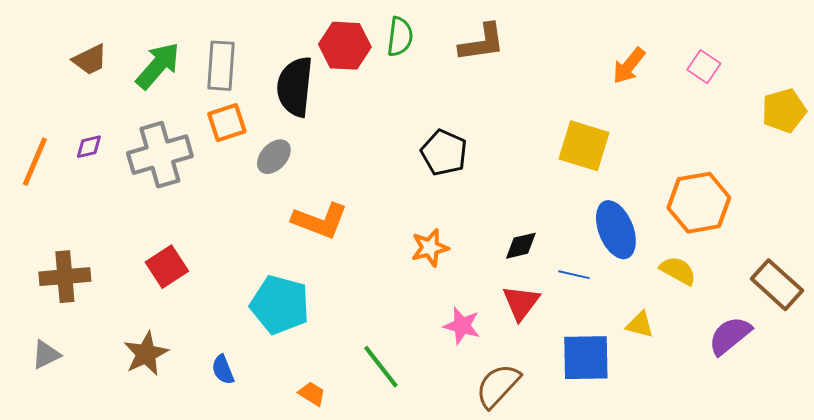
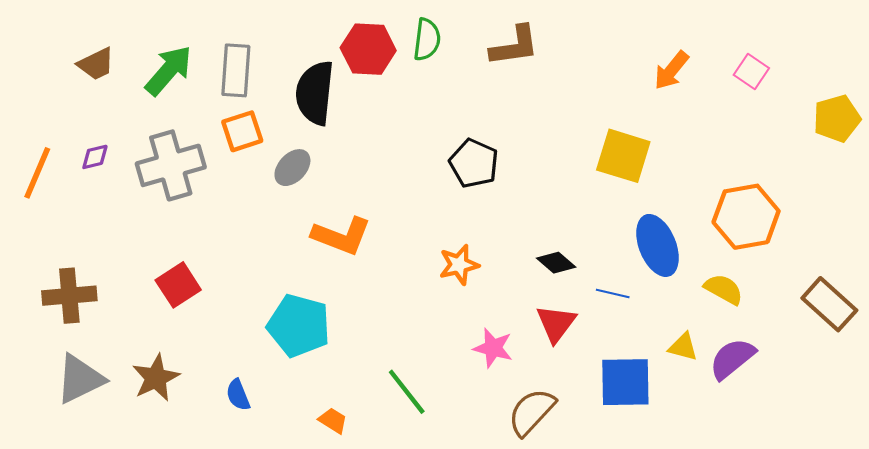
black diamond: (521, 246) -> (556, 263), turned 54
purple semicircle: (730, 336) -> (732, 359), moved
gray triangle: (46, 355) -> (80, 379), moved, size x1.6

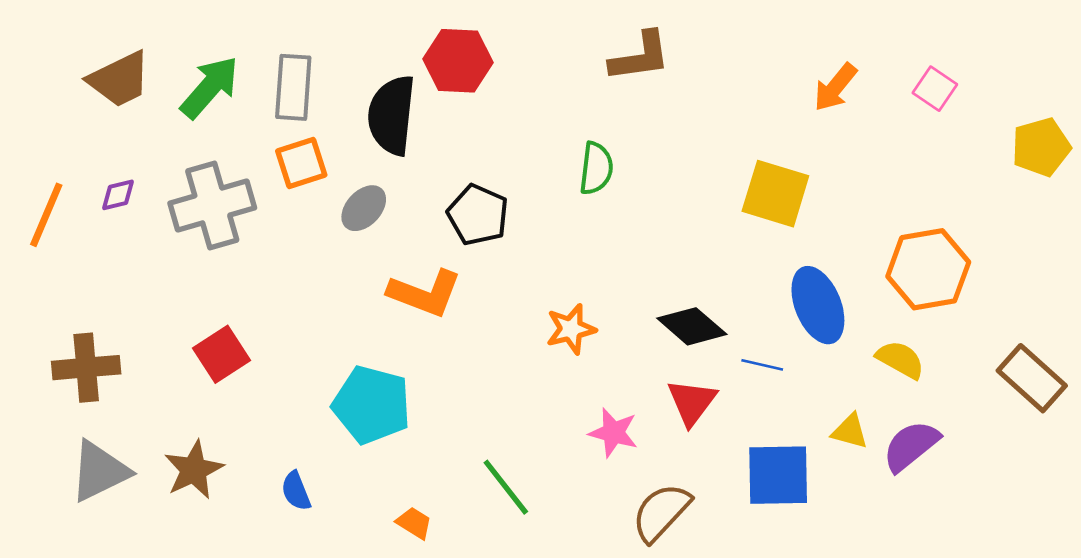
green semicircle: (427, 39) -> (596, 168), moved
brown trapezoid: (96, 64) -> (119, 79), size x1.4
black pentagon: (474, 163) -> (478, 215), moved
black diamond: (556, 263) -> (692, 326), size x1.4

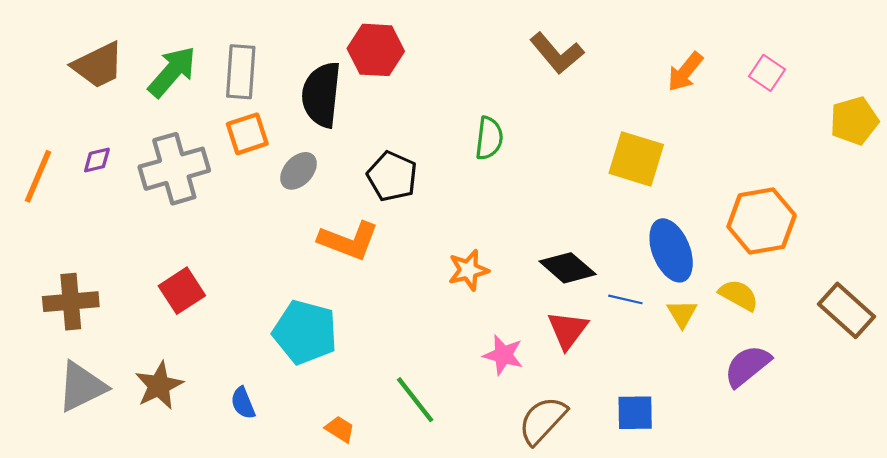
brown L-shape: (640, 57) -> (557, 53), moved, turned 58
yellow triangle: (850, 431) -> (682, 314), moved, turned 44
blue square: (778, 475) -> (635, 413), moved, size x0.7

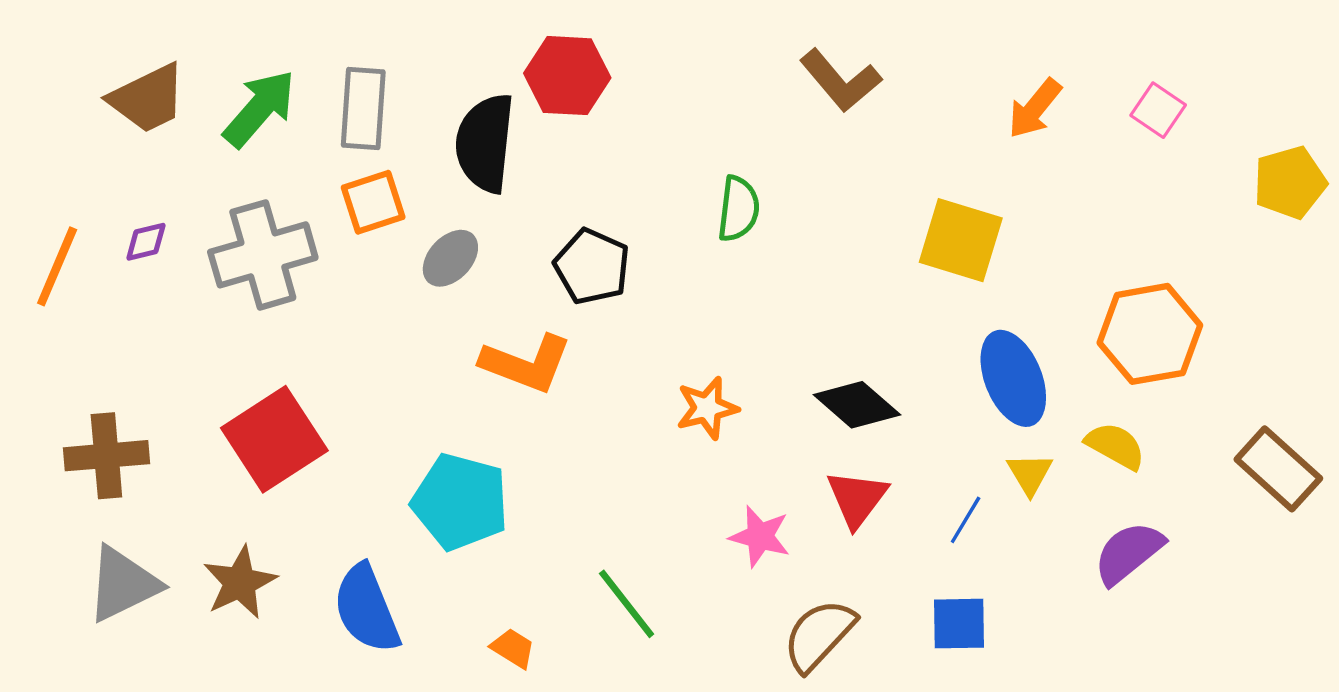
red square: (182, 291) -> (274, 439), size x1.5
blue line: (625, 299) -> (966, 520), moved, turned -72
blue semicircle: (243, 403) -> (367, 609), size x1.8

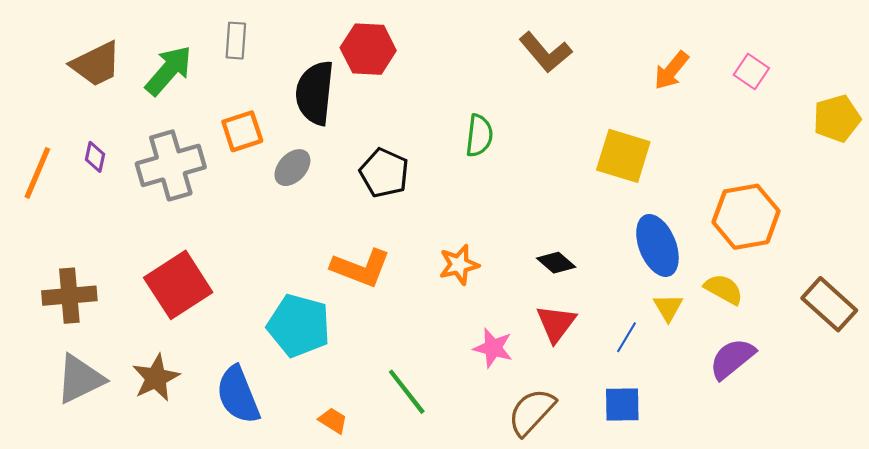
gray rectangle: (363, 108) -> (236, 41), moved, size x0.7
purple diamond: (146, 242) -> (95, 157), turned -64
orange L-shape: (526, 364) -> (361, 268), moved
black diamond: (857, 405) -> (556, 263), size x0.7

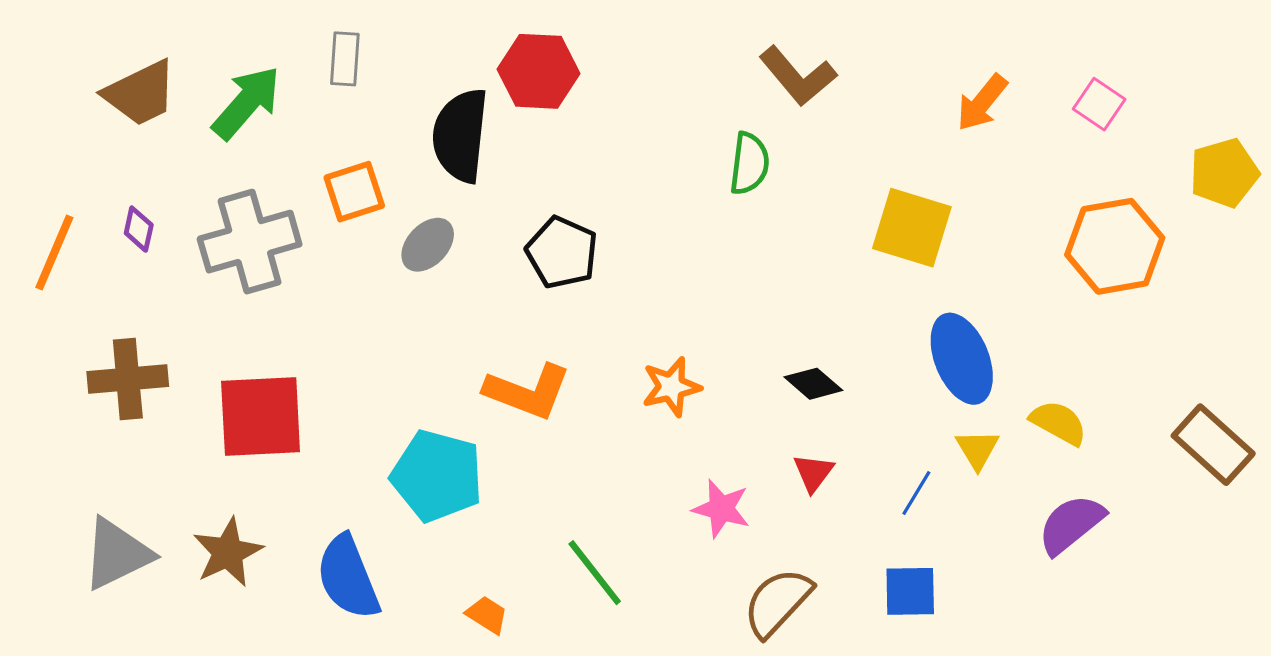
green semicircle: (479, 136) -> (749, 163), moved
orange hexagon: (746, 217) -> (1115, 246), moved
red square: (178, 285) -> (261, 416), turned 30
brown cross: (69, 296) -> (128, 379), moved
red triangle: (556, 323) -> (813, 473), size x0.7

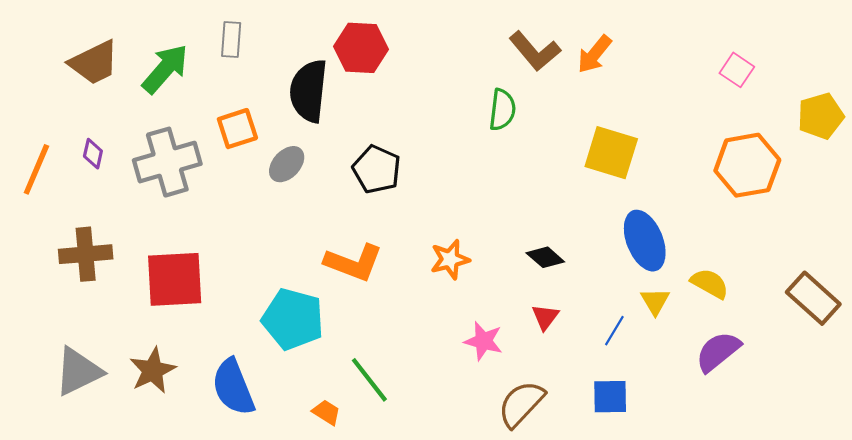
orange arrow: (982, 103) -> (594, 54), moved
green line: (595, 573) -> (369, 380), moved

